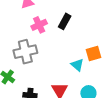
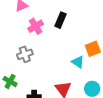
gray cross: (25, 52) -> (25, 54), size x0.7

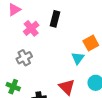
cyan triangle: (78, 62) -> (78, 58), turned 40

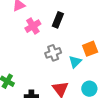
gray cross: (24, 58) -> (53, 53), moved

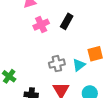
gray cross: (53, 53) -> (57, 64), moved

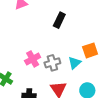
pink cross: (41, 25) -> (33, 59), moved

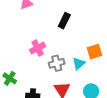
pink cross: (33, 59) -> (38, 48), moved

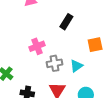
orange square: (95, 52) -> (95, 45), moved

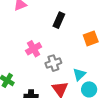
cyan triangle: (76, 66) -> (79, 74), moved

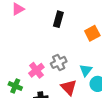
pink cross: (34, 49) -> (36, 70), moved

